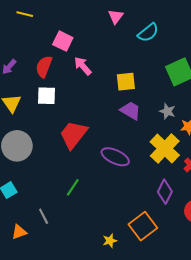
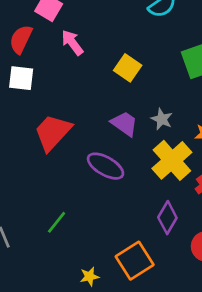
yellow square: (126, 82) -> (128, 68), turned 36
purple trapezoid: (131, 111) -> (124, 124), moved
gray star: (167, 111) -> (162, 119), moved
green line: (73, 187) -> (57, 222), moved

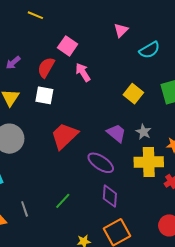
yellow square: (128, 68) -> (133, 94), moved
yellow cross: (172, 160) -> (149, 162), turned 36
purple diamond: (167, 218) -> (110, 196), moved, turned -30

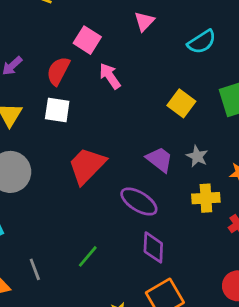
pink triangle: (121, 30) -> (144, 21), moved
yellow cross: (149, 162) -> (206, 198), size x0.7

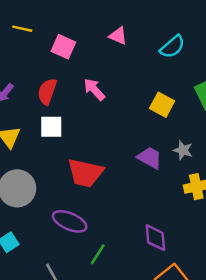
pink triangle: (144, 21) -> (118, 36), turned -42
pink square: (87, 40) -> (63, 47), moved
red trapezoid: (87, 166) -> (85, 173), turned -114
purple ellipse: (139, 202) -> (70, 221), moved

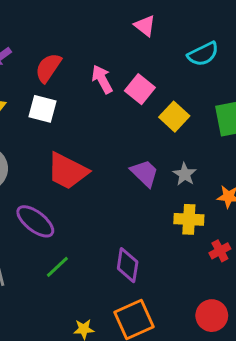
pink square: (63, 47) -> (140, 89), moved

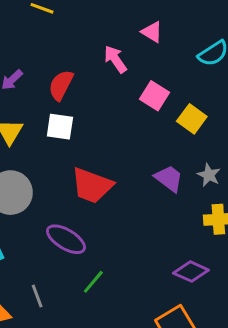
pink arrow: (102, 79) -> (115, 59), moved
purple diamond: (128, 265) -> (191, 272), moved, turned -68

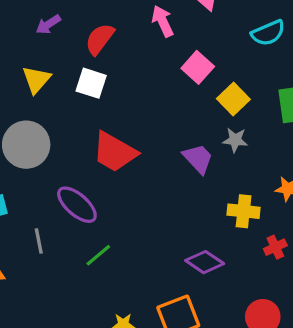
gray star: (209, 175) -> (235, 140), moved, turned -30
gray line: (37, 296) -> (39, 241), moved

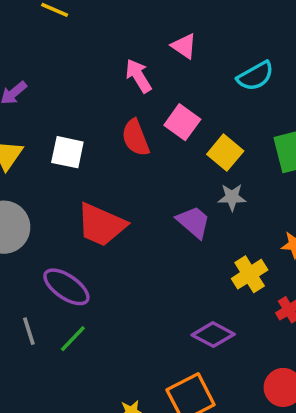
red semicircle: (100, 39) -> (135, 138), moved, turned -52
yellow cross: (244, 211) -> (250, 274), turned -32
green line: (98, 255) -> (73, 339), moved

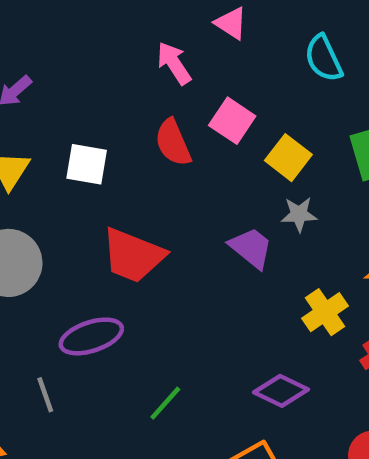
cyan semicircle: (255, 76) -> (324, 58), turned 96
purple ellipse: (66, 287) -> (91, 336), turned -51
green line: (73, 339) -> (165, 403), moved

